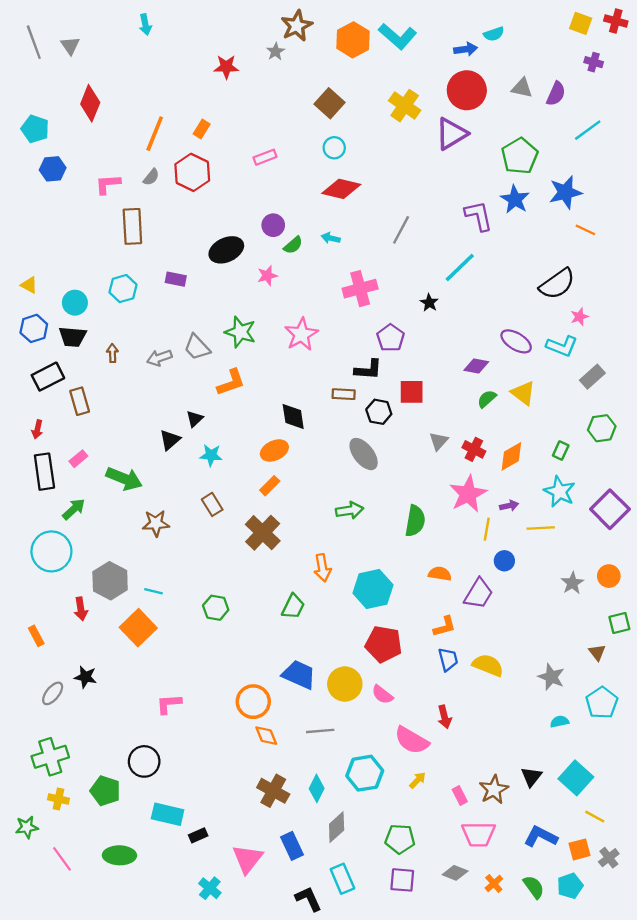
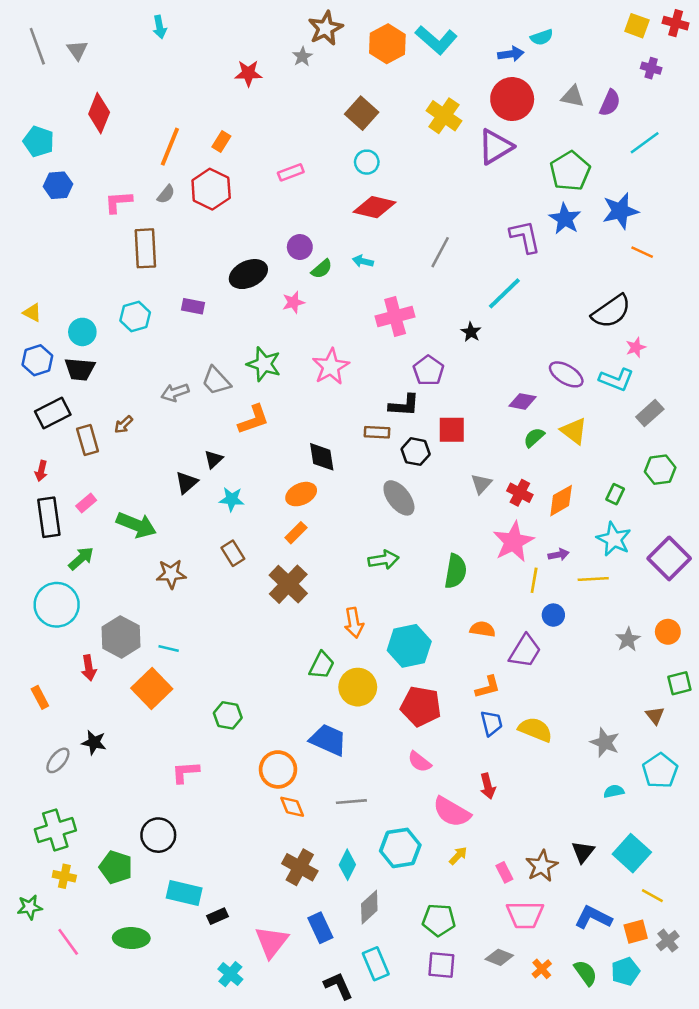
brown arrow: (112, 353) -> (124, 425), moved, turned -132
green hexagon: (216, 608) -> (228, 715), moved
yellow circle: (345, 684) -> (358, 687), moved

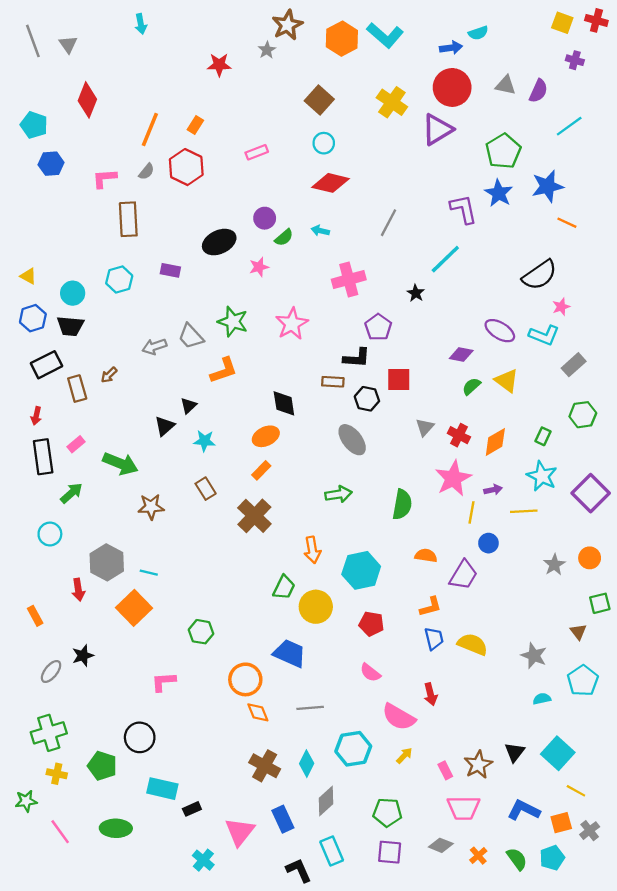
cyan circle: (57, 605) -> (50, 534), size x0.6
red pentagon: (421, 706) -> (371, 624), size x0.7
black star: (94, 742) -> (83, 656), turned -30

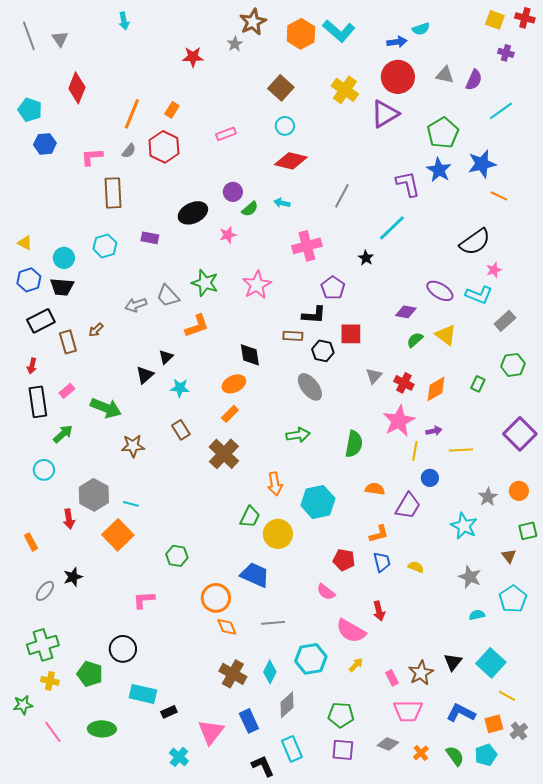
cyan star: (542, 476) -> (464, 526), moved
red pentagon: (371, 624) -> (344, 560), moved
yellow semicircle: (473, 644) -> (416, 567), size x0.6

